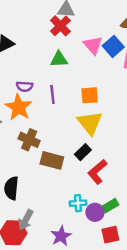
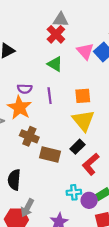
green triangle: (59, 59) -> (55, 64), turned 35

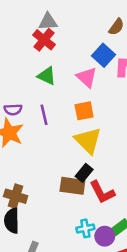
pink triangle: (85, 51) -> (87, 77), moved
brown cross: (29, 136) -> (16, 196), moved
brown rectangle: (50, 155) -> (72, 186), moved
red L-shape: (91, 164) -> (102, 192), turned -70

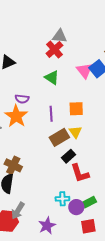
pink triangle: (87, 77) -> (84, 71), moved
purple line: (44, 115) -> (51, 114), moved
yellow triangle: (88, 141) -> (75, 132), size x0.6
brown rectangle: (72, 186) -> (59, 137), moved, turned -48

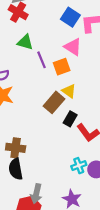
pink triangle: (84, 71) -> (73, 47), moved
purple line: (51, 114) -> (42, 60), moved

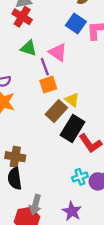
pink triangle: (73, 47) -> (58, 52), moved
orange square: (62, 67) -> (48, 85), moved
black rectangle: (70, 119) -> (72, 128), size x1.6

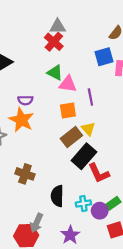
blue square: (76, 24) -> (104, 57), turned 30
pink triangle: (58, 52) -> (68, 84), moved, turned -36
purple line: (45, 67) -> (90, 97), moved
black semicircle: (15, 179) -> (57, 196), moved

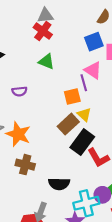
pink triangle: (68, 84) -> (93, 70), moved, turned 30
orange square: (68, 111) -> (72, 96), moved
orange star: (21, 120) -> (18, 134), moved
black semicircle: (57, 196) -> (59, 184), turned -85
cyan cross: (83, 203) -> (86, 203), moved, size x1.6

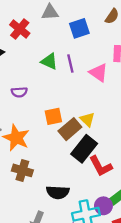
red cross: (43, 31) -> (20, 29), moved
blue square: (94, 42) -> (79, 28), moved
purple line: (84, 83) -> (70, 64), moved
orange square: (72, 96) -> (53, 116), moved

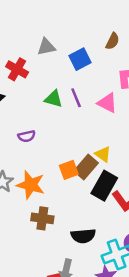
orange square: (53, 116) -> (69, 170), moved

